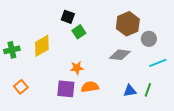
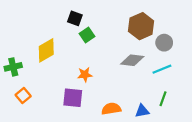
green cross: (12, 50) -> (13, 67), moved
cyan line: (158, 63) -> (162, 69), moved
orange semicircle: (90, 87) -> (111, 109), moved
blue triangle: (130, 91) -> (142, 111), moved

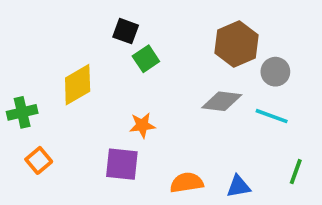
cyan line: (162, 69) -> (272, 116), turned 42
green line: (163, 99) -> (296, 172), moved

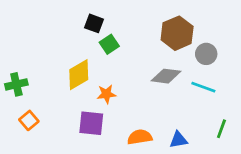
yellow diamond: (78, 85) -> (79, 75), moved

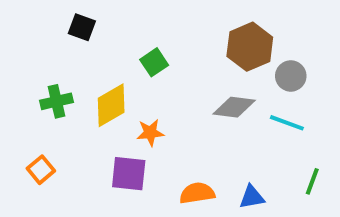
black square: (94, 23) -> (82, 27), moved
green cross: (16, 84) -> (56, 101), moved

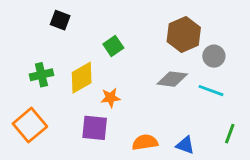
orange square: (41, 170) -> (30, 125), size x1.6
blue triangle: (252, 197) -> (185, 145), turned 30

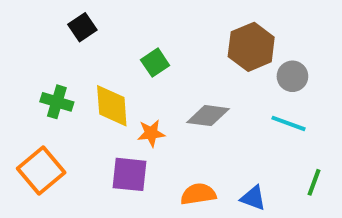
black square: (60, 20) -> (82, 27), turned 36
green cross: (41, 75) -> (57, 102), turned 30
yellow diamond: (82, 78) -> (112, 106), turned -64
gray diamond: (172, 79) -> (208, 116), moved

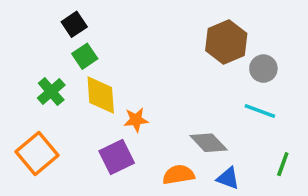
green square: (155, 63) -> (85, 56), moved
green cross: (57, 102) -> (51, 92), turned 32
gray diamond: (208, 116) -> (209, 143), moved, turned 39
purple square: (130, 174) -> (117, 157), turned -32

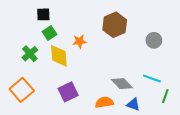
black square: (74, 24) -> (43, 14), turned 32
brown hexagon: (226, 42) -> (115, 25), moved
cyan line: (260, 111) -> (152, 79), moved
orange star: (136, 120) -> (80, 41), moved

